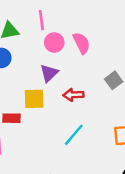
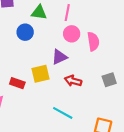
yellow square: (34, 99) -> (41, 74), turned -30
cyan line: (74, 135) -> (63, 113), turned 60

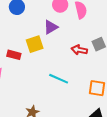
red arrow: (73, 81) -> (79, 50), moved

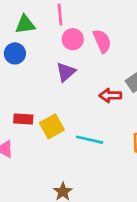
yellow square: (35, 44) -> (52, 126), moved

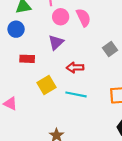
red arrow: (110, 95) -> (75, 68), moved
red rectangle: (23, 119) -> (27, 59), moved

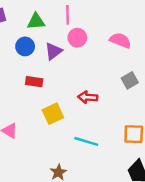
pink semicircle: (83, 18) -> (120, 40), moved, turned -48
purple triangle: (56, 42) -> (53, 51), moved
cyan line: (76, 94) -> (86, 141), moved

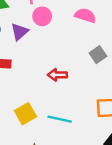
yellow square: (53, 114) -> (25, 114), moved

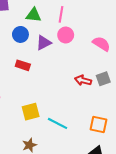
red arrow: (57, 75) -> (83, 80), moved

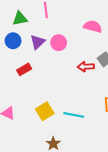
pink circle: (66, 35) -> (59, 43), moved
red rectangle: (23, 65) -> (24, 69), turned -32

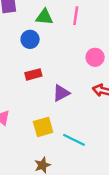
purple triangle: (37, 42) -> (61, 93), moved
pink circle: (59, 43) -> (95, 57), moved

